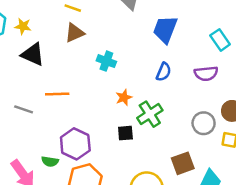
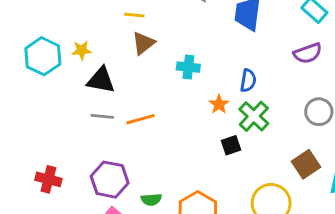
blue semicircle: (164, 72) -> (248, 81), moved
gray line: (24, 109) -> (102, 116), moved
purple hexagon: (75, 144) -> (110, 180), moved

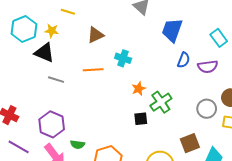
yellow line: (134, 15) -> (68, 12), moved
black triangle: (101, 80) -> (44, 53), moved
blue semicircle: (248, 81) -> (184, 60), moved
orange line: (141, 119) -> (93, 70), moved

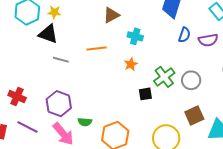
brown triangle: (95, 35) -> (111, 15), moved
cyan cross: (123, 58) -> (135, 36), moved
orange star: (139, 89) -> (131, 64), moved
gray circle: (207, 109) -> (191, 80), moved

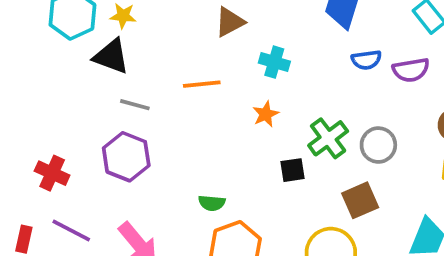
blue semicircle: (184, 35) -> (366, 60), turned 63
purple hexagon: (59, 104) -> (126, 157), moved
brown square: (194, 115) -> (360, 200), moved
green semicircle: (85, 122) -> (212, 203), moved

